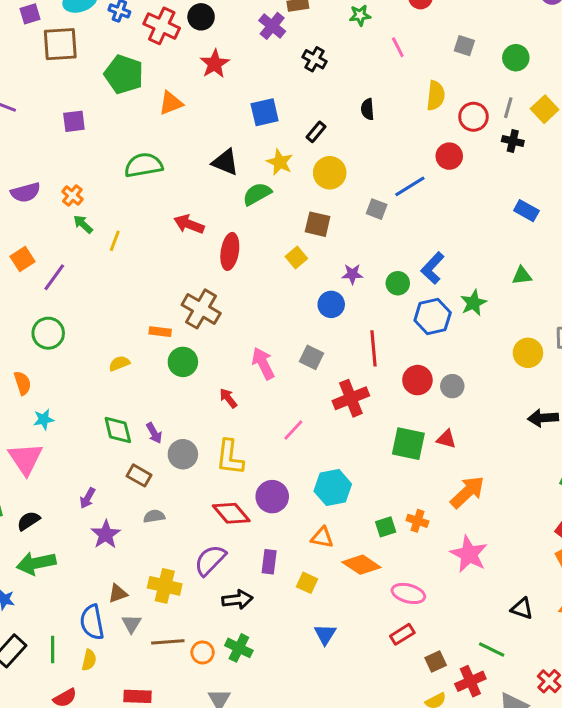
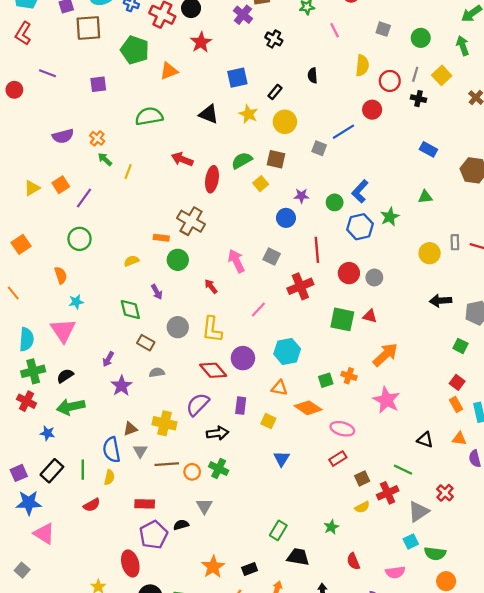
green semicircle: (257, 194) -> (242, 160), moved
purple arrow: (154, 433) -> (157, 292), moved

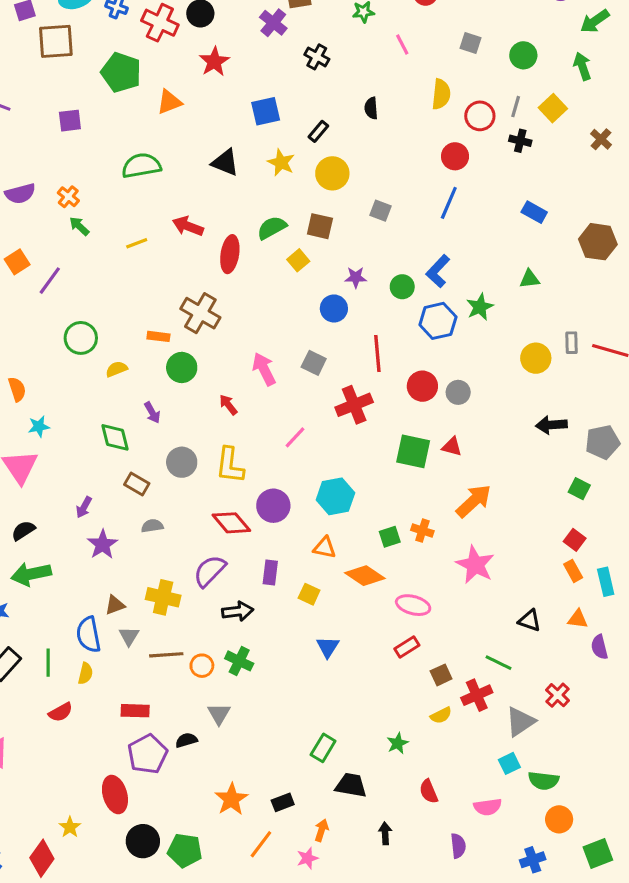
blue line: (343, 132) -> (449, 203), moved, turned -35
yellow line: (128, 171) -> (137, 243), moved, turned 48
green circle: (80, 239) -> (81, 338), moved

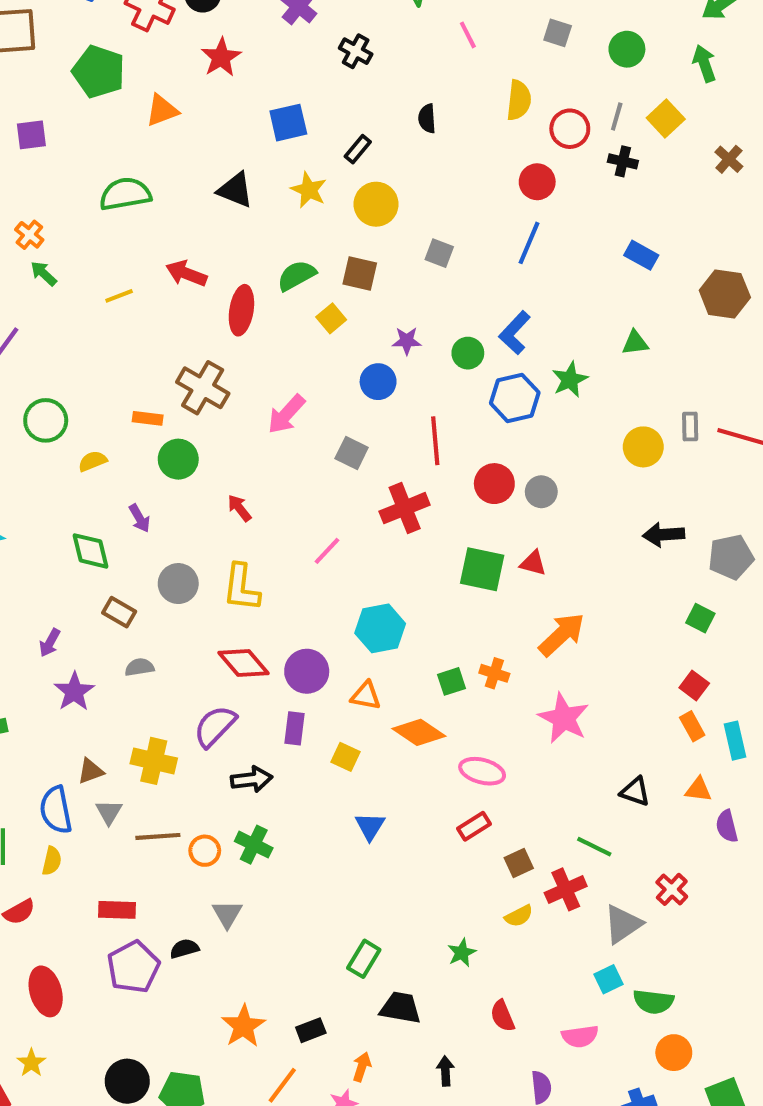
pink arrow: (264, 369) -> (286, 414), moved, turned -112
purple circle: (273, 506) -> (307, 671), moved
red ellipse: (115, 795) -> (46, 991), moved

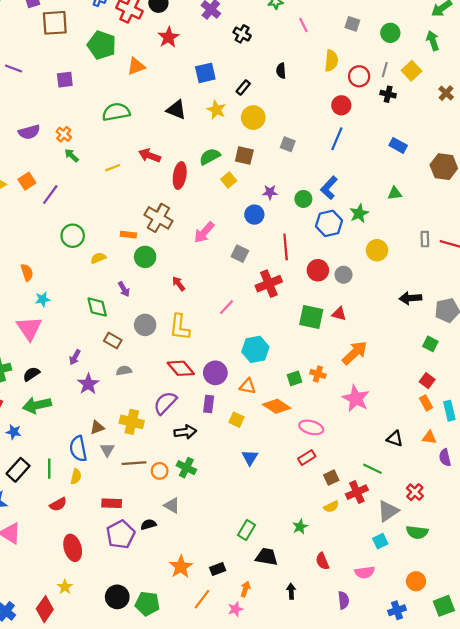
yellow circle: (643, 447) -> (377, 250), moved
gray triangle: (227, 914) -> (172, 505), turned -30
green semicircle: (653, 1002) -> (417, 532), moved

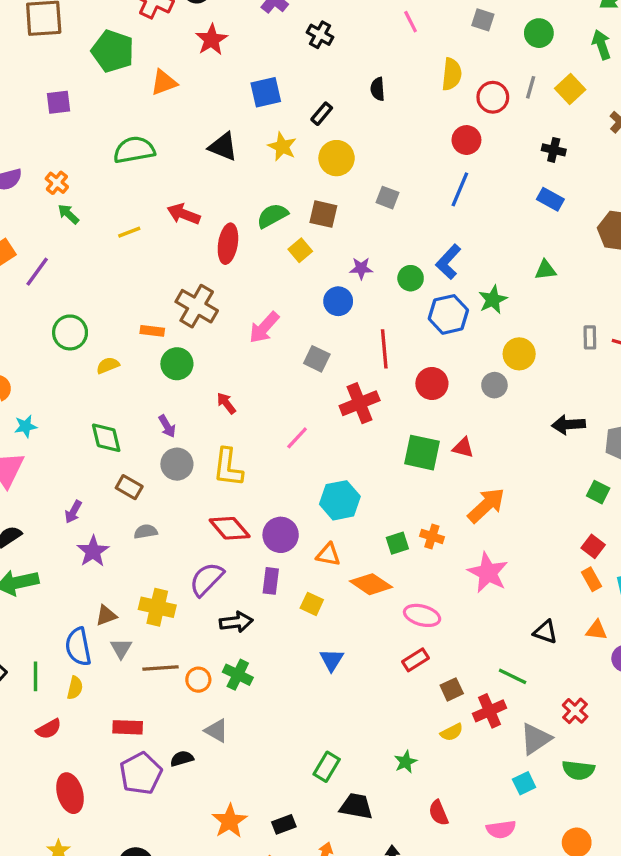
black cross: (388, 94) -> (554, 150), moved
gray circle: (344, 275) -> (494, 385), moved
purple arrow: (124, 289) -> (167, 426), moved

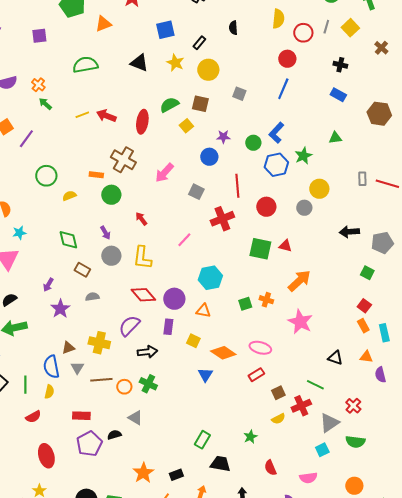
red arrow: (184, 214) -> (106, 116), moved
orange diamond: (371, 584) -> (223, 353), moved

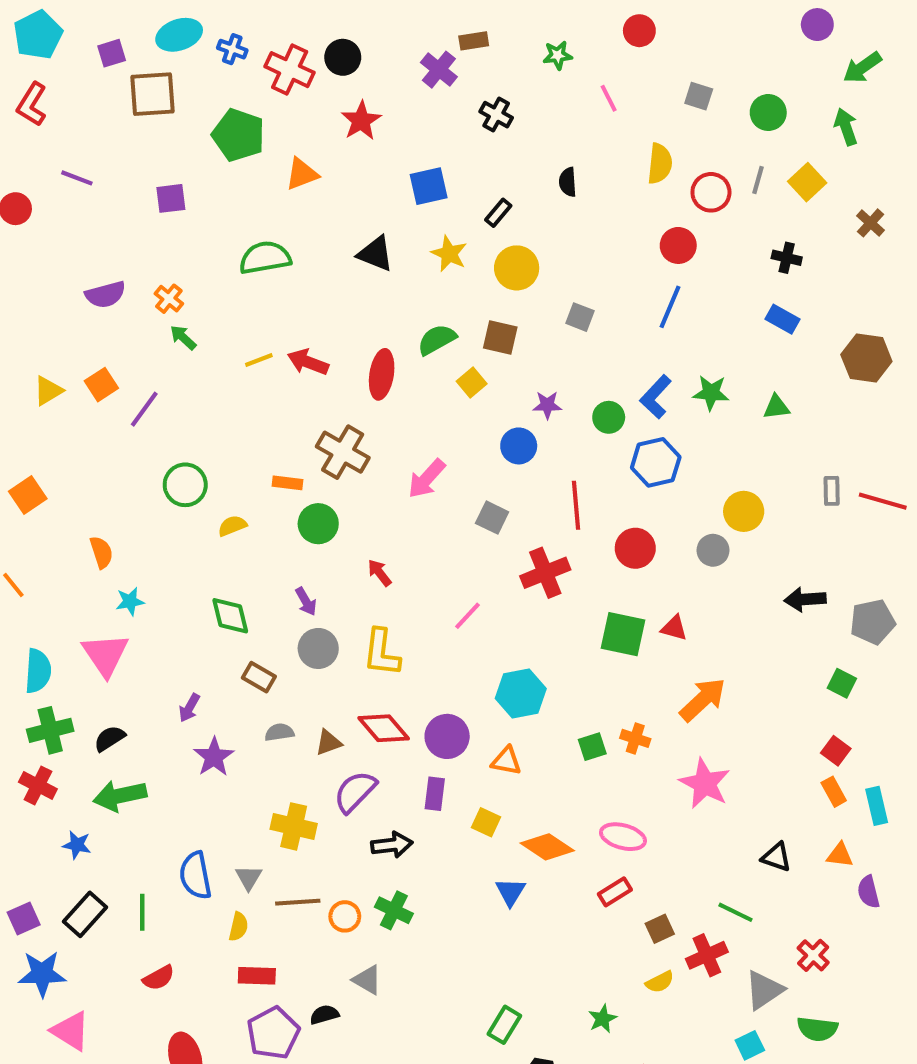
green star: (303, 156) -> (711, 393), moved, turned 30
brown triangle: (68, 348) -> (328, 743), moved
yellow semicircle: (49, 392) -> (238, 927), moved

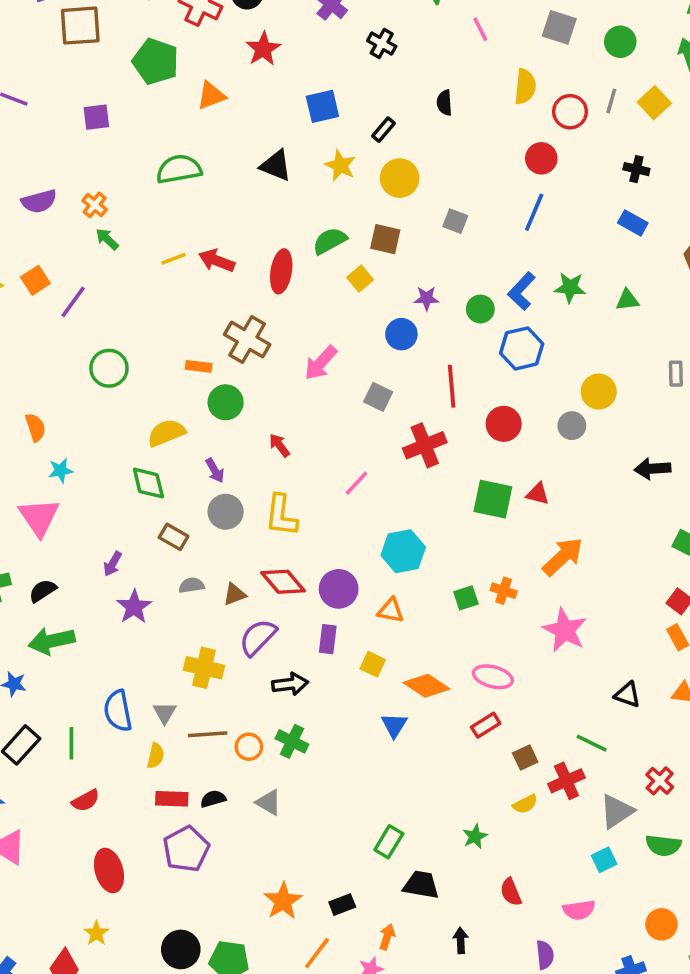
gray square: (699, 96) -> (559, 27), size x1.4
yellow semicircle: (232, 526) -> (166, 433), moved, size x1.5
black semicircle: (324, 1015) -> (213, 799), moved

